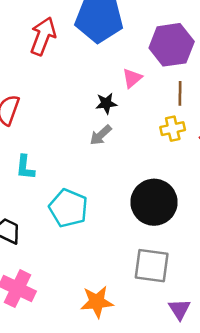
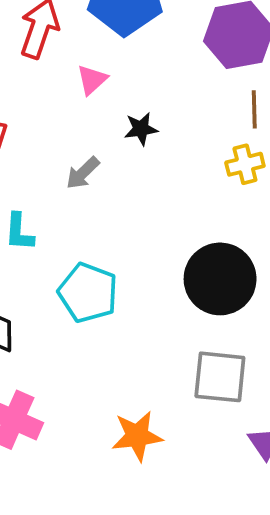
pink triangle: (132, 78) -> (92, 80), moved
gray arrow: (101, 135) -> (83, 173), moved

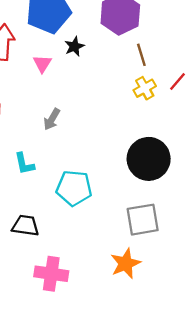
black star: (141, 129) -> (74, 46), moved
gray square: (220, 377) -> (143, 220), moved

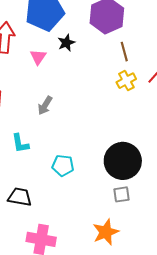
black circle: (149, 159) -> (123, 161), moved
cyan pentagon: (74, 188) -> (63, 166), size x0.7
gray square: (143, 220) -> (122, 194), size x0.6

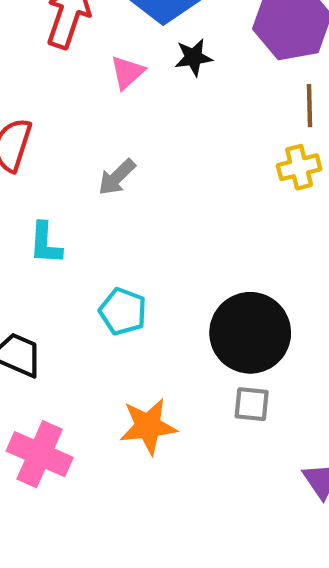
gray square: (122, 194) -> (252, 404), moved
orange star: (106, 232) -> (148, 426), moved

